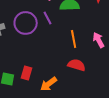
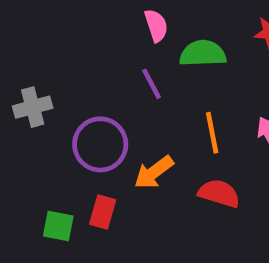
purple circle: (26, 23) -> (100, 144), moved
orange arrow: (49, 84) -> (154, 172), moved

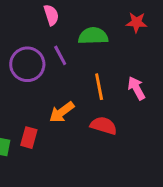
pink semicircle: (156, 26) -> (51, 15), moved
purple circle: (100, 144) -> (27, 64), moved

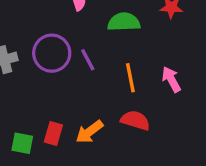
purple line: (60, 55) -> (88, 60), moved
orange arrow: (62, 112) -> (89, 132), moved

